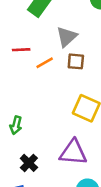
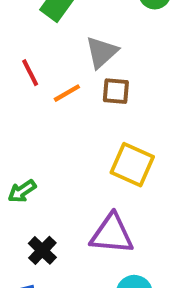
red line: (21, 50) -> (30, 73), turned 66
green arrow: (16, 125) -> (22, 191), turned 42

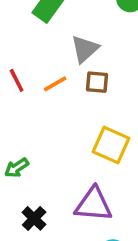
red line: (30, 73) -> (17, 80), moved

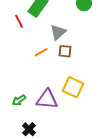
red line: (17, 80) -> (19, 21), moved
purple triangle: (94, 204) -> (47, 99), moved

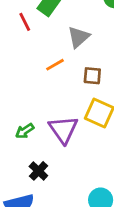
brown square: (65, 51) -> (92, 76), moved
purple triangle: (47, 99) -> (63, 130), turned 50

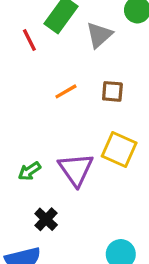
gray triangle: (79, 37) -> (99, 35), moved
brown square: (92, 76) -> (112, 91), moved

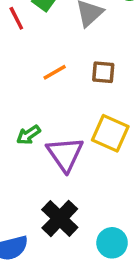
green arrow: (29, 171) -> (28, 135), moved
black cross: (46, 219) -> (60, 218), moved, size x1.5

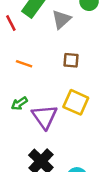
orange line: (55, 72) -> (24, 64), moved, turned 49

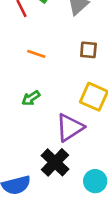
purple triangle: (45, 117) -> (70, 128), moved, turned 32

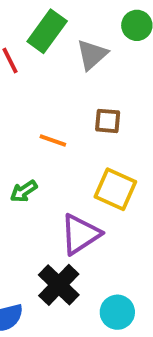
orange line: (36, 54) -> (53, 140), moved

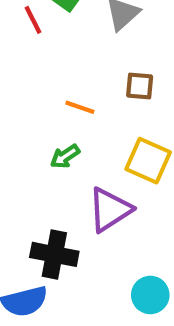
green arrow: (24, 191) -> (65, 156), moved
black cross: (59, 285) -> (54, 254), moved, turned -33

